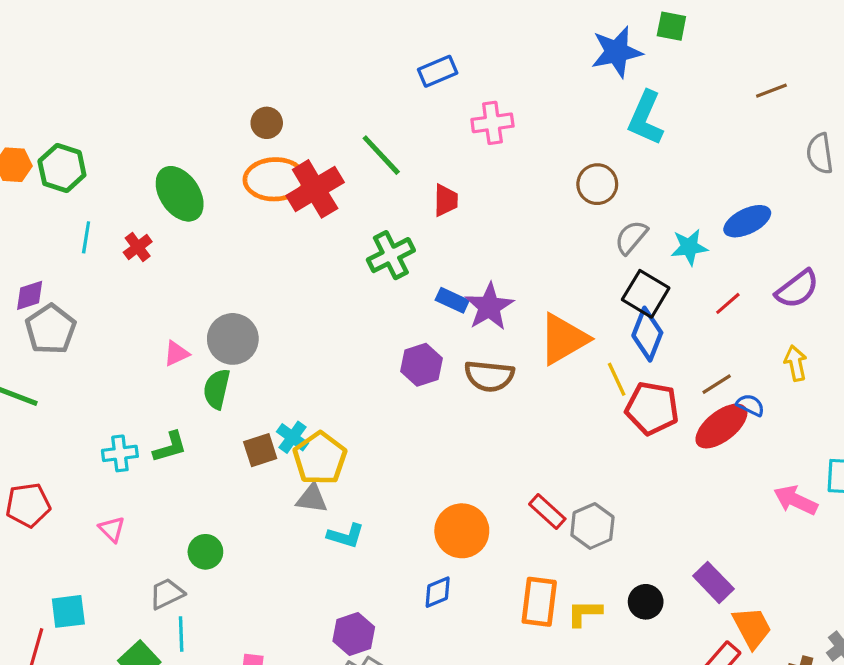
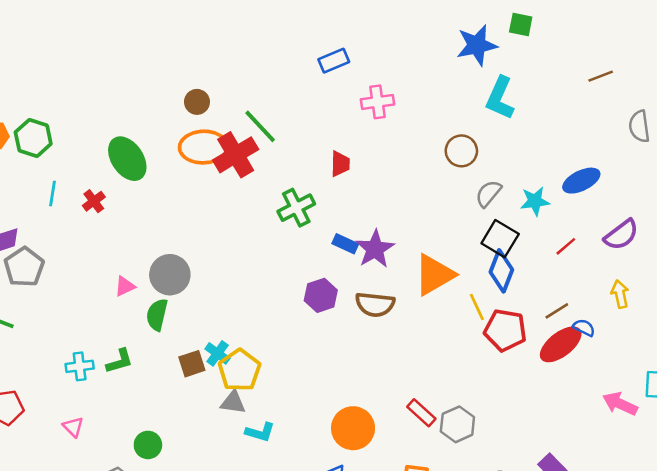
green line: (381, 155) -> (260, 126), moved

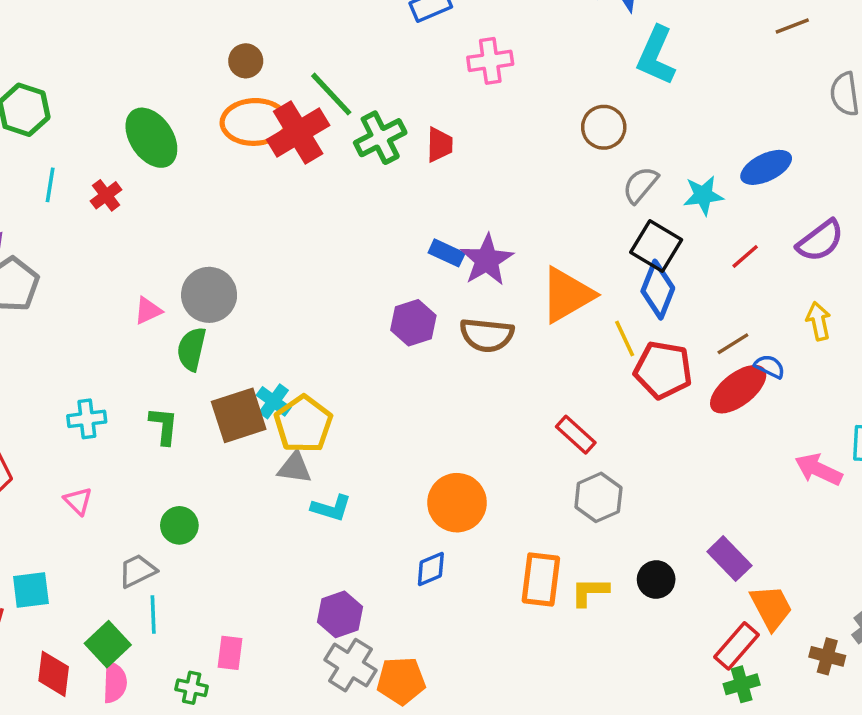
green cross: (296, 208) -> (380, 138), moved
green L-shape: (120, 361) -> (164, 426), moved, turned -68
brown square: (192, 364) -> (239, 415), size x1.5
red rectangle: (421, 413) -> (576, 435), moved

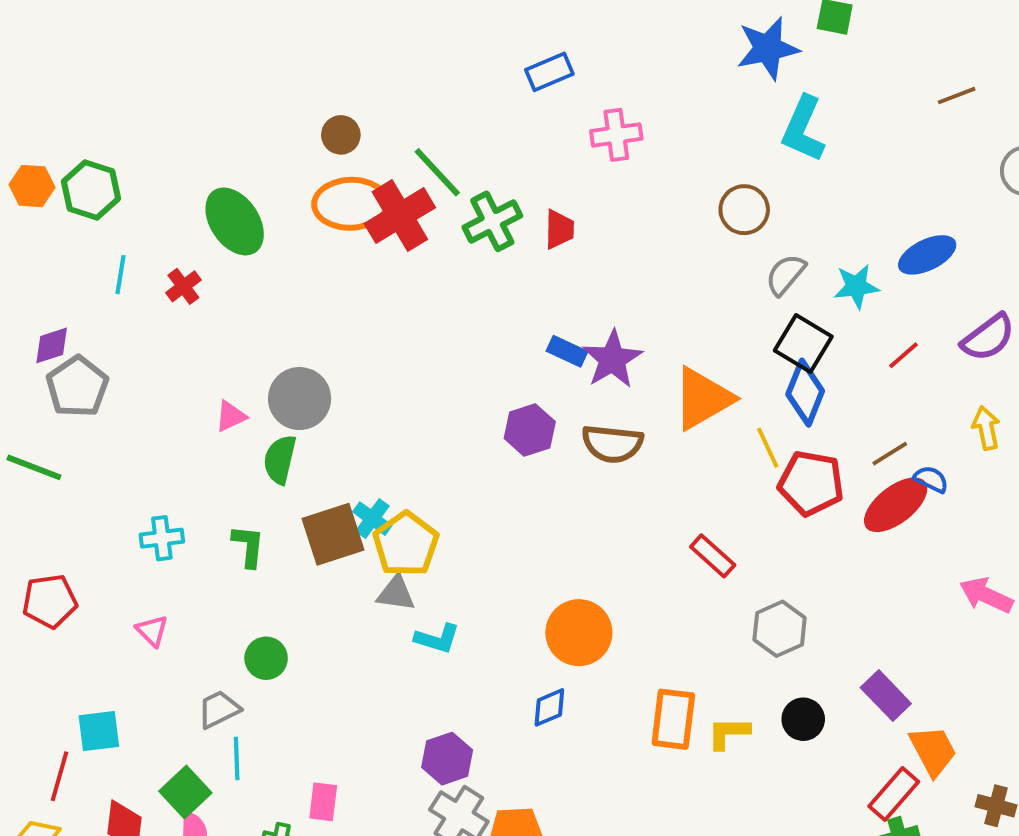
gray hexagon: (598, 497) -> (780, 629), moved

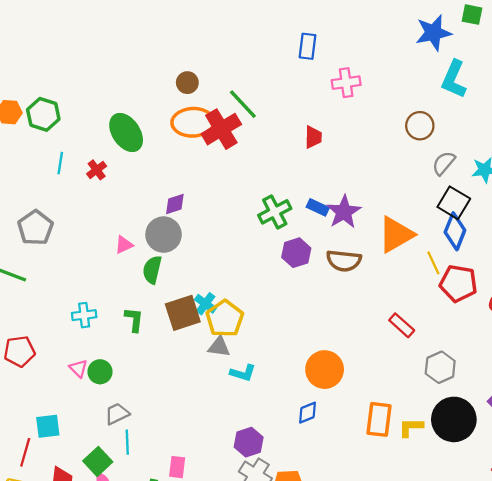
blue rectangle: (549, 72) -> (308, 46), turned -60
green cross: (492, 221) -> (275, 212), moved
purple diamond: (52, 345) -> (175, 204), moved
green circle: (266, 658) -> (100, 372), moved
black circle: (803, 719) -> (454, 419), size x1.8

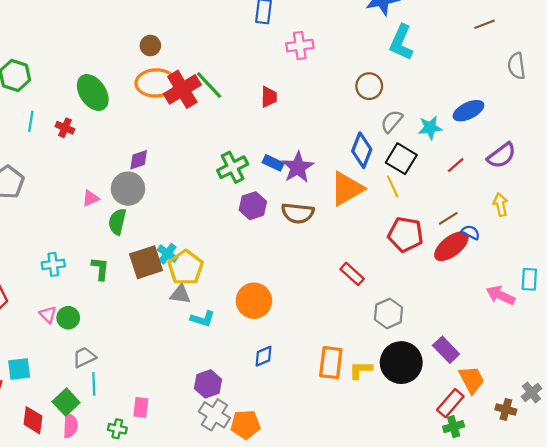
green line: (243, 104) -> (209, 85), moved
red cross: (97, 170) -> (65, 128), turned -30
blue diamond: (455, 231) -> (362, 150), moved
yellow line: (433, 263) -> (393, 186), moved
orange circle: (325, 370) -> (254, 301), moved

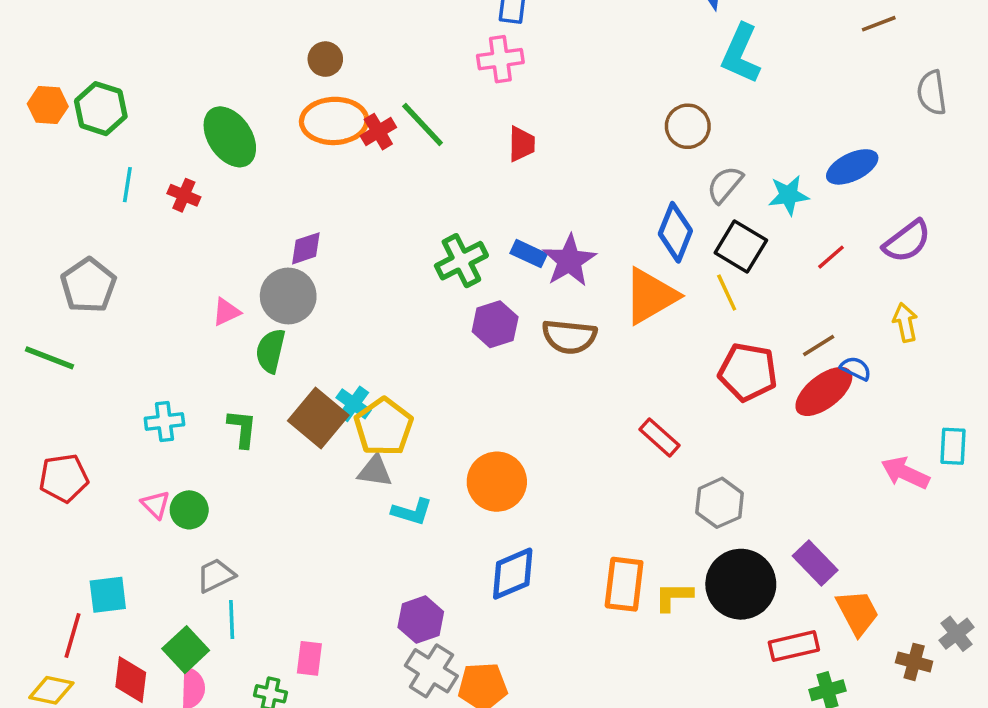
pink cross: (300, 46) -> (500, 59), moved
red cross: (182, 89) -> (378, 132), size x0.6
brown square: (146, 262) -> (318, 418), turned -32
blue diamond: (264, 356) -> (513, 574), size x1.5
red rectangle: (450, 403) -> (794, 646), moved, turned 36

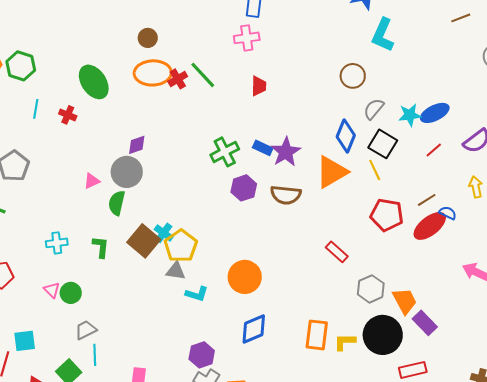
blue ellipse: (852, 167) -> (435, 113), moved
orange trapezoid: (857, 612) -> (405, 301), moved

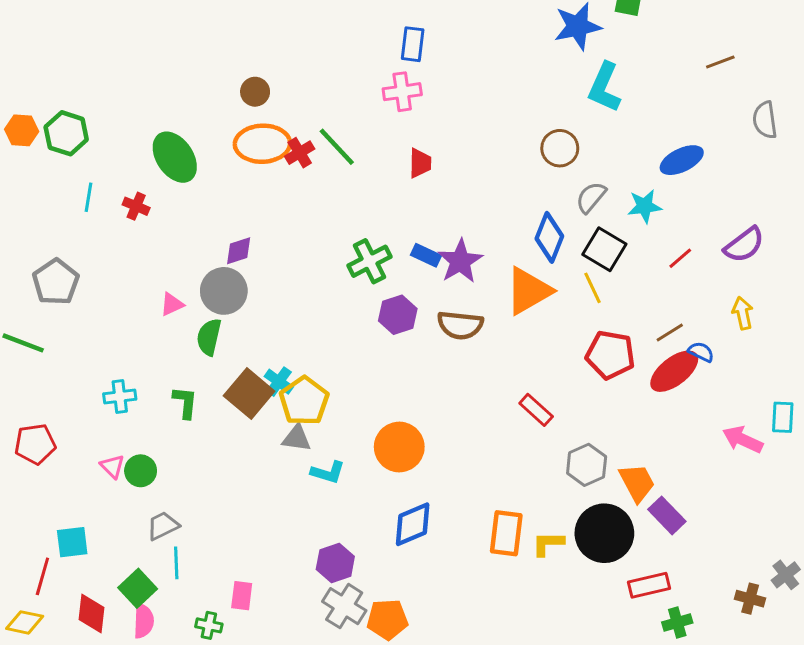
blue ellipse: (435, 113) -> (682, 160), moved

